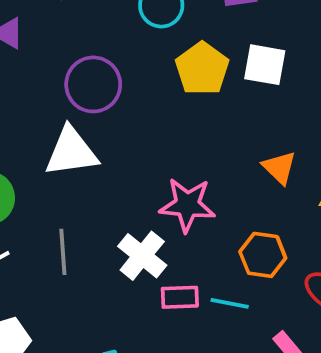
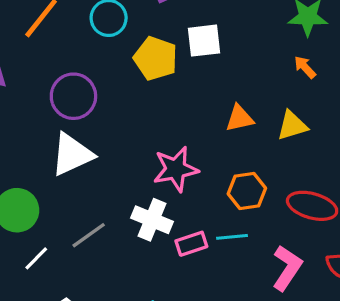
orange triangle: (279, 168) -> (240, 118), turned -40
gray line: (63, 252) -> (89, 235), turned 75

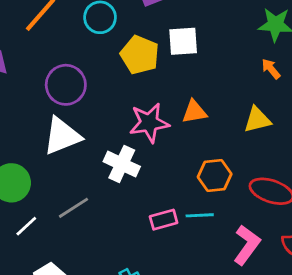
orange triangle: (240, 118) -> (194, 112), moved
pink star: (176, 169) -> (149, 123), moved
white cross: (152, 220) -> (122, 164), moved

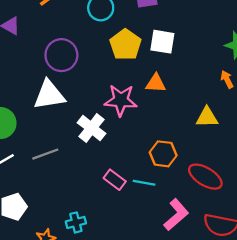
orange triangle: (194, 112) -> (156, 83), moved
pink rectangle: (164, 220) -> (115, 180), turned 40

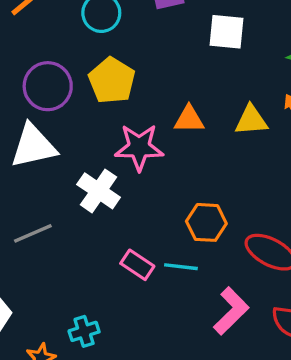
white square: (162, 42) -> (226, 32), moved
yellow pentagon: (125, 45) -> (112, 81), moved
yellow triangle: (207, 117) -> (251, 120), moved

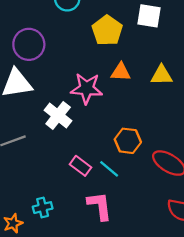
yellow pentagon: (112, 81) -> (107, 30), moved
cyan line: (181, 267) -> (109, 169), turned 30
pink L-shape: (231, 311) -> (100, 206), moved, turned -56

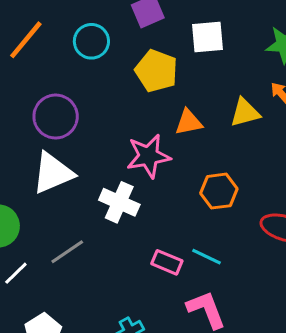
orange hexagon: (128, 141) -> (219, 191), moved

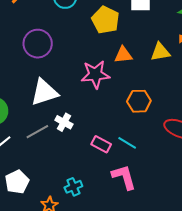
white triangle: (53, 173) -> (44, 92), moved
white cross: (119, 202) -> (64, 122), moved, size x0.7

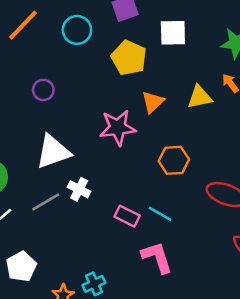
purple circle: (38, 44) -> (43, 90), size x0.6
orange triangle: (123, 55) -> (153, 102), turned -36
cyan cross: (73, 187) -> (94, 284), moved

